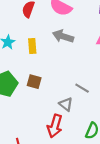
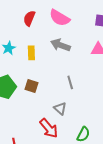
gray line: (82, 88) -> (70, 82), moved, turned 40
red arrow: (55, 126) -> (49, 128), turned -60

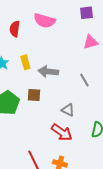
gray arrow: (60, 45) -> (48, 72), moved
gray line: (70, 82) -> (84, 80), moved

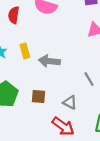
gray line: (84, 80) -> (89, 79), moved
brown square: (34, 95) -> (38, 97), moved

